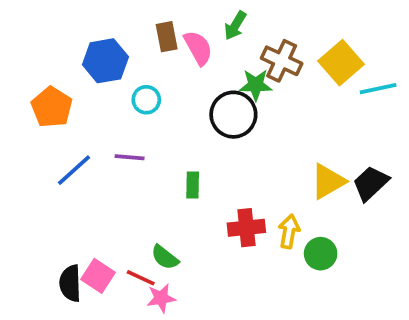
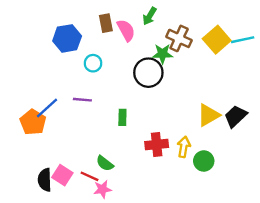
cyan line: (378, 89) -> (243, 40), moved
orange pentagon: (52, 107) -> (33, 122), moved

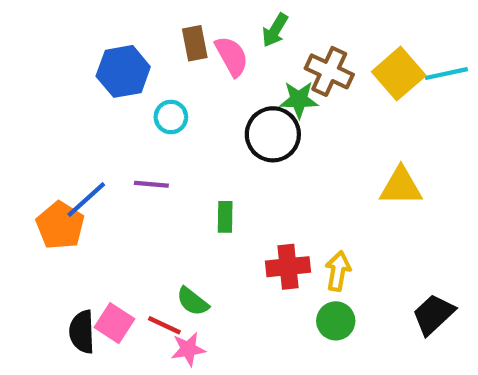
yellow triangle: (208, 115) -> (401, 186), moved, turned 30
black trapezoid: (236, 116) -> (433, 314), moved
green circle: (204, 161) -> (336, 321), moved

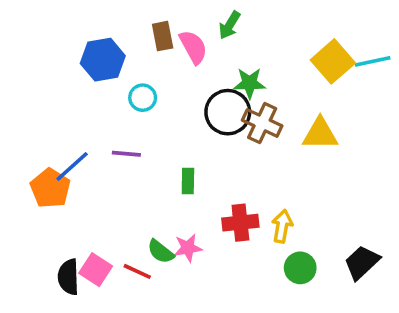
brown cross: (329, 71) -> (262, 123), moved
yellow triangle: (401, 186) -> (320, 134), moved
green circle: (336, 321) -> (300, 268), moved
pink star: (188, 349) -> (188, 248), moved

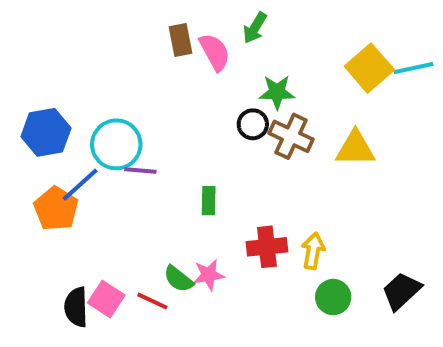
blue hexagon: (103, 60) -> (46, 132), moved
cyan circle: (143, 98) -> (116, 144), moved, size x1.6
black circle: (228, 112) -> (253, 124), size x0.6

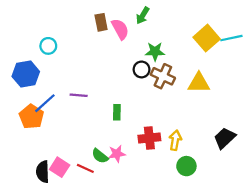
cyan circle: (116, 144) -> (48, 46), moved, size x0.6
black trapezoid: (401, 291) -> (225, 138), moved

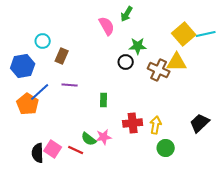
brown rectangle: (101, 22) -> (62, 56), moved, turned 35
brown cross: (163, 76) -> (159, 70), moved
yellow triangle: (199, 83) -> (177, 62), moved

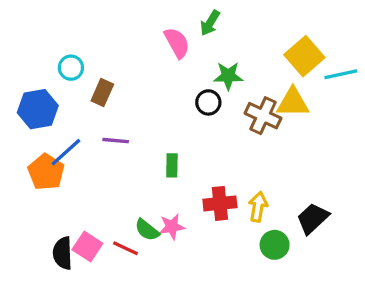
cyan line: (206, 34) -> (341, 74), moved
black trapezoid: (200, 123) -> (313, 218), moved

